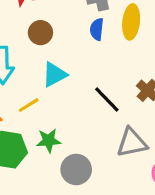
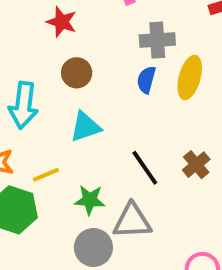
yellow line: (29, 105) -> (46, 175), moved
green star: (49, 141) -> (90, 200), moved
gray triangle: (132, 143) -> (132, 221), moved

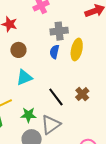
gray triangle: (132, 221) -> (51, 125), turned -30

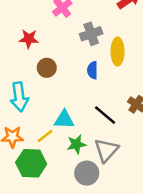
blue semicircle: (54, 52) -> (92, 70), moved
cyan triangle: (24, 77) -> (64, 120), moved, turned 36

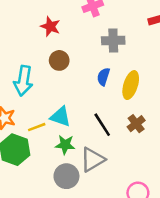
yellow ellipse: (118, 52) -> (131, 85), moved

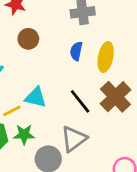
brown cross: (136, 124) -> (115, 97), size x1.6
green star: (65, 145) -> (24, 135), moved

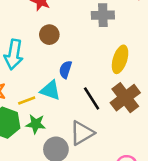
blue semicircle: (76, 51) -> (65, 70), moved

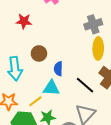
gray cross: (103, 15) -> (93, 24), moved
brown circle: (49, 35) -> (39, 53), moved

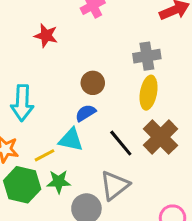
brown circle: (39, 53) -> (93, 83), moved
blue semicircle: (58, 69) -> (86, 113), turned 48

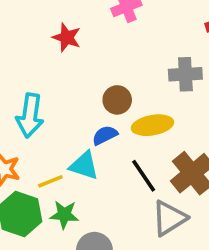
yellow ellipse: (149, 93) -> (152, 125), moved, turned 64
gray triangle: (115, 185) -> (169, 218), moved

